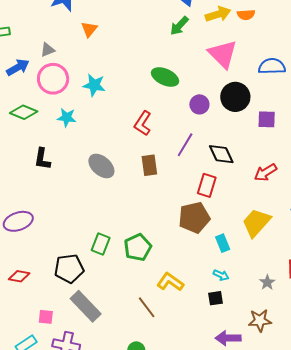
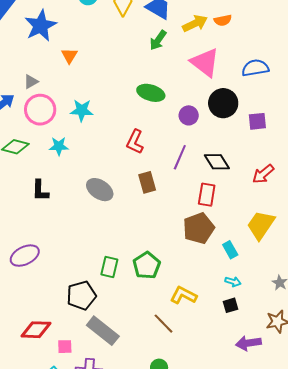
red diamond: (19, 276) -> (36, 330), moved, size x1.4

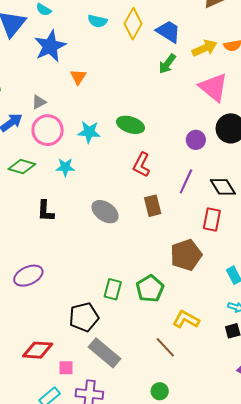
green ellipse: (151, 93) -> (130, 125), moved
brown pentagon: (199, 228) -> (186, 255), moved

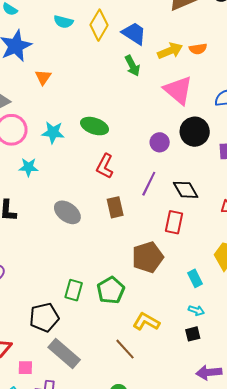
green arrow: (167, 64) -> (132, 66), turned -65

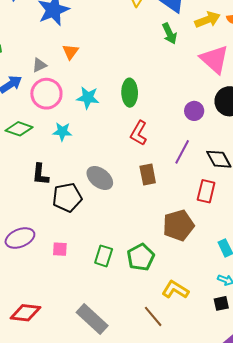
orange triangle: (43, 77) -> (70, 52), moved
green ellipse: (95, 126) -> (130, 93), turned 68
black pentagon: (44, 317) -> (67, 197), moved
pink square: (25, 368) -> (60, 249), moved

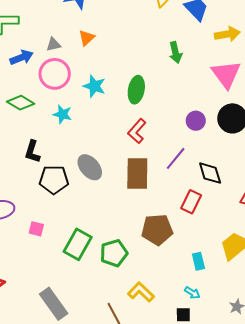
green arrow: (169, 34) -> (175, 52), moved
brown rectangle: (148, 174) -> (137, 174), size x1.5
green rectangle: (104, 256) -> (78, 244), size x1.4

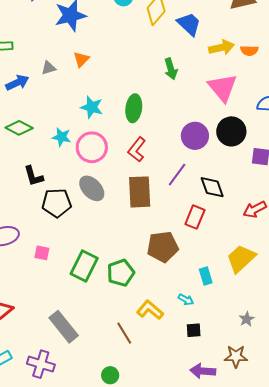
pink circle: (55, 74) -> (92, 147), moved
purple circle: (196, 121) -> (195, 136), size x1.4
black L-shape: (32, 152) -> (34, 176), turned -30
cyan arrow: (192, 293) -> (186, 300), moved

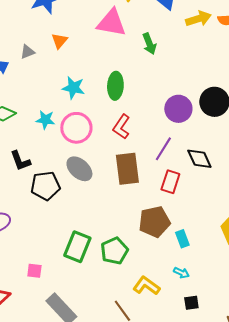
pink triangle: (223, 88) -> (111, 23), moved, turned -36
red rectangle: (195, 217) -> (170, 182), moved
pink square: (42, 253) -> (34, 271), moved
cyan rectangle: (206, 276) -> (182, 239), moved

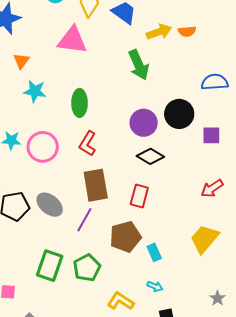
green arrow: (149, 44) -> (139, 65), moved, size x1.4
cyan star: (73, 88) -> (35, 91), moved
purple line: (163, 149) -> (84, 220), moved
black diamond: (199, 159) -> (150, 156), moved, turned -32
gray ellipse: (79, 169) -> (50, 205), moved

